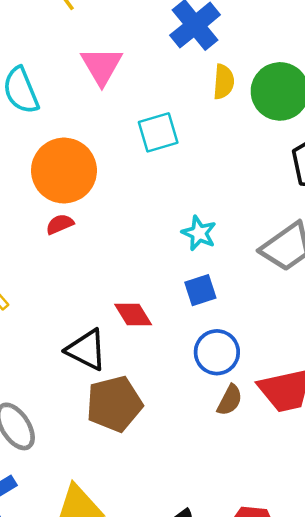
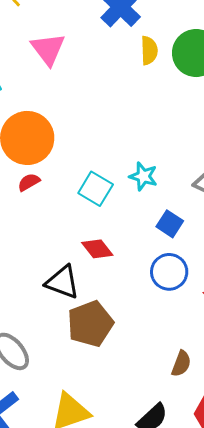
cyan square: (158, 132) -> (96, 189), moved, turned -36
blue square: (200, 290) -> (170, 224), moved, turned -32
brown semicircle: (230, 400) -> (181, 364), moved

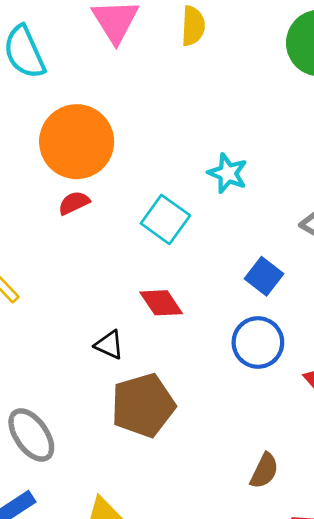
yellow semicircle: (149, 50) -> (193, 26), moved
cyan star: (143, 176) -> (228, 173), moved
black triangle: (62, 282) -> (109, 345), size x0.6

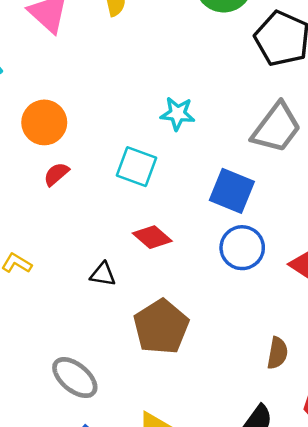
orange circle: (77, 142) -> (44, 122), size x0.7
blue square: (264, 276) -> (232, 191), size x1.4
black triangle: (109, 345) -> (103, 274), moved

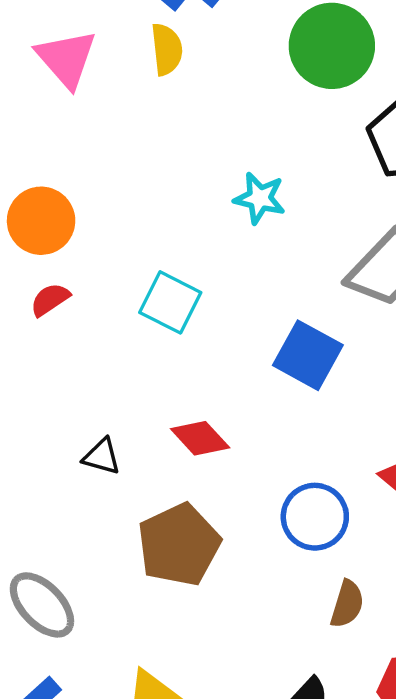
cyan star: (178, 114) -> (260, 198), moved
red diamond: (152, 237) -> (200, 438), moved
blue circle: (242, 248) -> (315, 517), moved

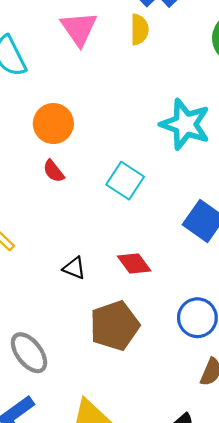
cyan star: (260, 198) -> (185, 124), size x1.6
red semicircle: (50, 300) -> (54, 171), turned -100

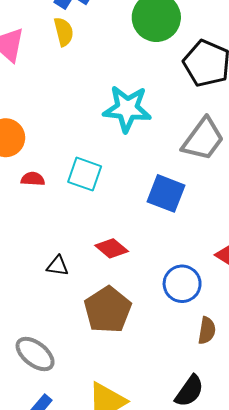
red semicircle: (54, 171) -> (33, 179), moved, turned 145

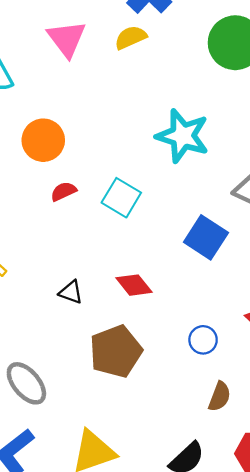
yellow semicircle: (64, 32) -> (131, 37), turned -112
red semicircle: (33, 179) -> (63, 191), turned -40
blue circle: (182, 284) -> (203, 340), size x0.7

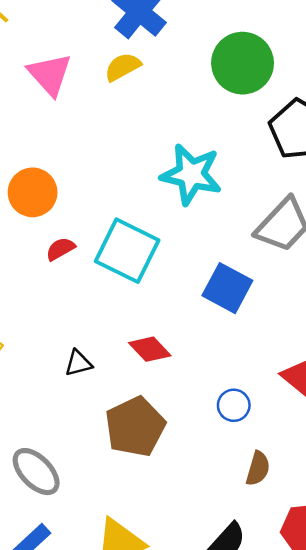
cyan square: (121, 198) -> (127, 251), size x1.4
black triangle: (71, 292) -> (78, 363), turned -30

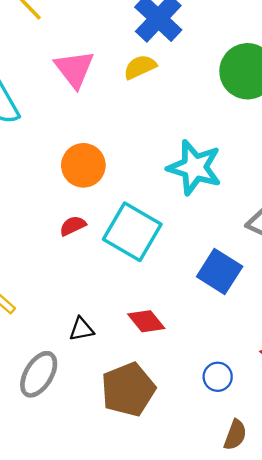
orange circle: (33, 192) -> (83, 165), moved
gray ellipse: (36, 472) -> (39, 374), moved, turned 72

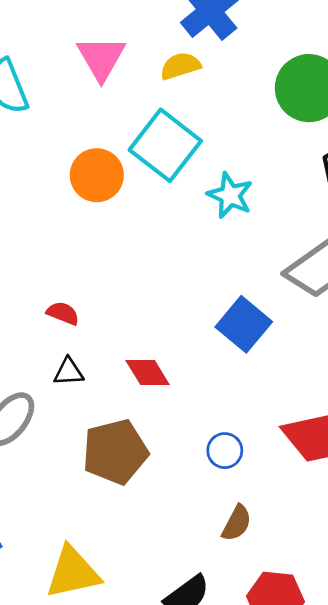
cyan star: (194, 167) -> (230, 195), size x0.7
red semicircle: (73, 226) -> (63, 313), moved, turned 40
cyan square: (132, 232) -> (165, 145), moved

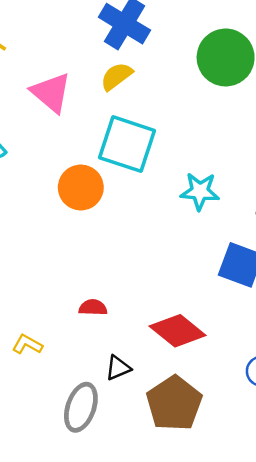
cyan star: (230, 195) -> (200, 191), moved
black triangle: (69, 372) -> (118, 368), moved
red diamond: (148, 372) -> (178, 331), size x1.4

